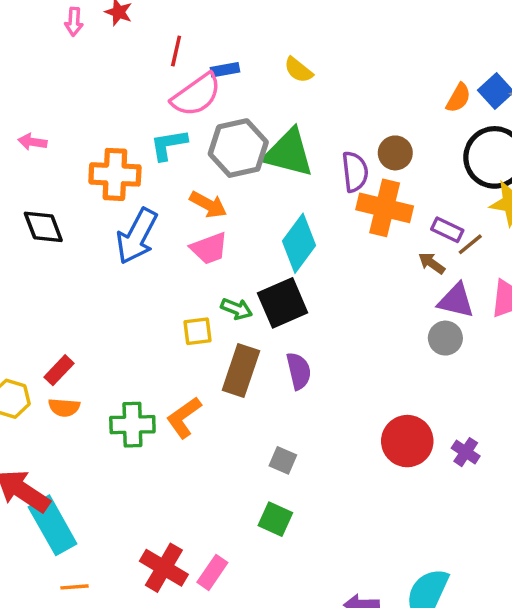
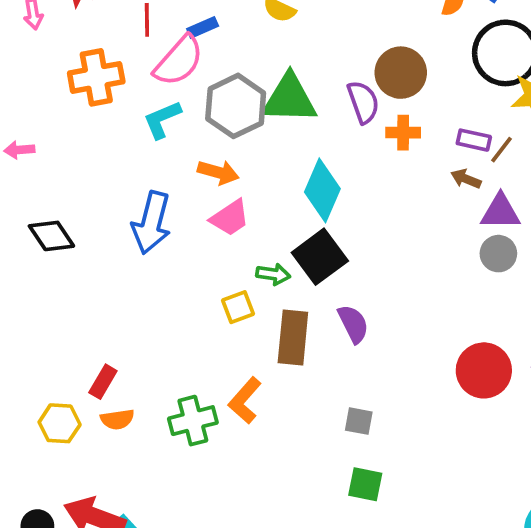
brown circle: (395, 153) -> (401, 73), size x1.4
orange cross: (115, 174) -> (96, 77), moved
orange cross: (385, 208) -> (403, 133), size x0.6

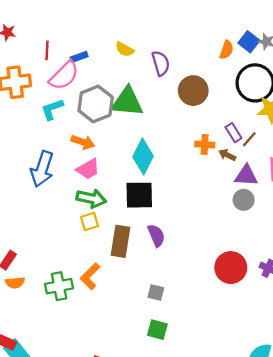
purple semicircle: (363, 102) -> (161, 63), moved
orange cross: (403, 133) -> (205, 145), moved
purple rectangle: (474, 140) -> (233, 133), turned 42
black square: (320, 257) -> (139, 195), turned 32
green arrow: (273, 274) -> (91, 198), moved, size x1.5

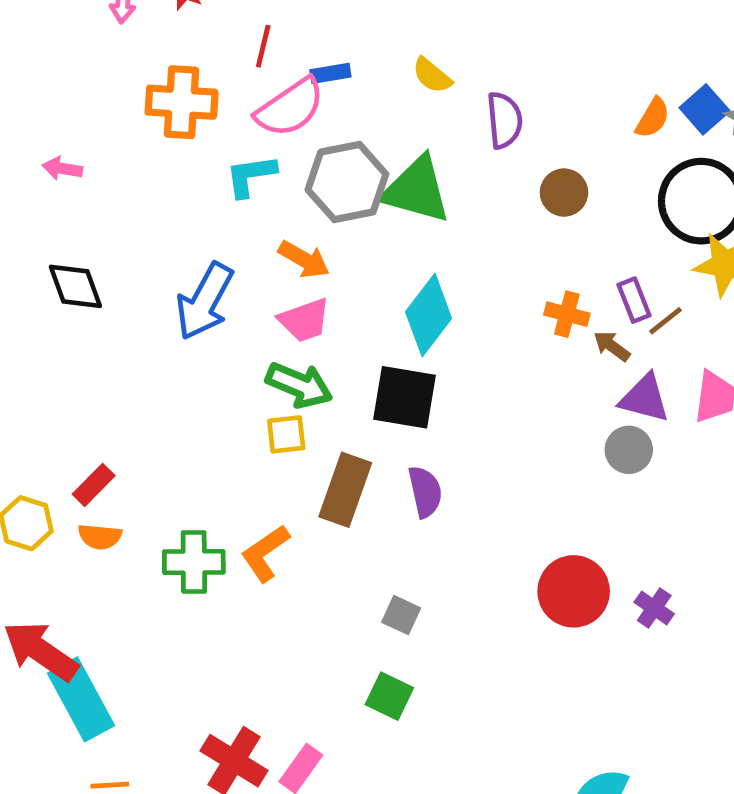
brown circle: (193, 91) -> (564, 193), size x0.7

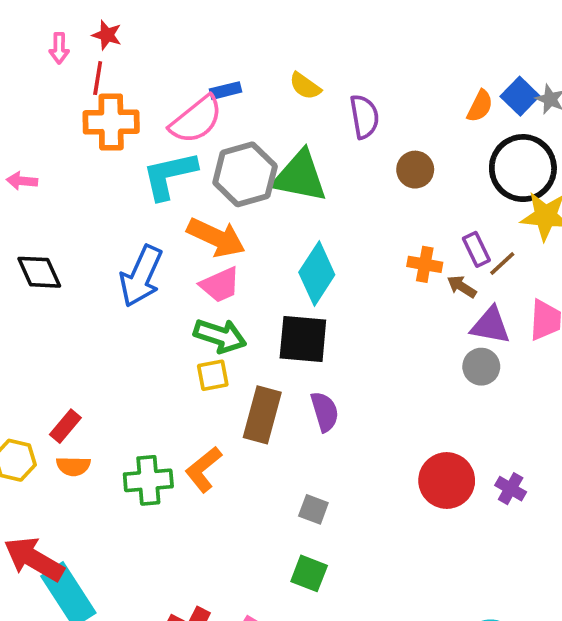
red line: (263, 46) -> (98, 78), moved
cyan L-shape: (251, 176) -> (169, 175), size x1.4
orange arrow: (304, 259) -> (216, 237), size x1.4

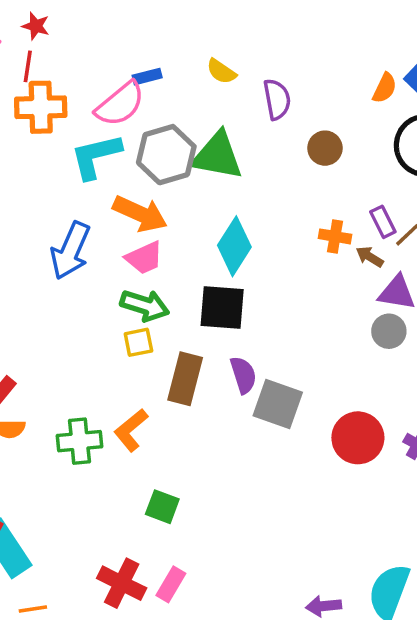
gray square: (313, 509) -> (278, 404), moved, size x1.8
green square: (309, 573) -> (162, 507), moved

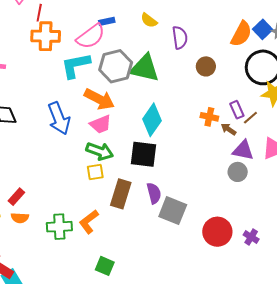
orange semicircle: (385, 88) -> (241, 34), size x1.5
blue arrow: (70, 251) -> (59, 118), turned -48

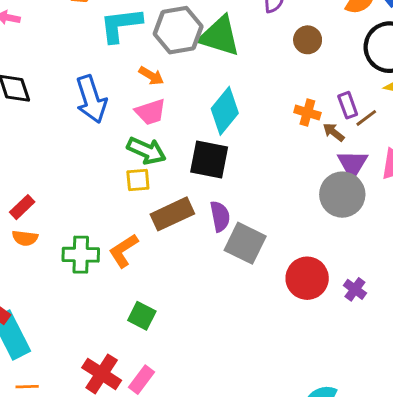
orange arrow: (99, 99) -> (151, 76), size x0.6
purple triangle: (243, 150) -> (352, 164), turned 45
gray circle: (238, 172) -> (342, 195), size x1.6
brown rectangle: (121, 194) -> (172, 214), turned 44

